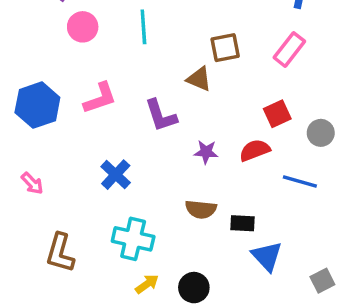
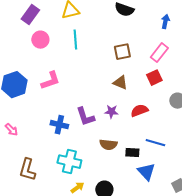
brown triangle: (199, 79) -> (120, 83), moved
red square: (277, 114) -> (154, 78), moved
purple L-shape: (161, 115) -> (85, 117), moved
blue cross: (116, 175) -> (59, 125), turned -30
blue line: (300, 182) -> (155, 143), moved

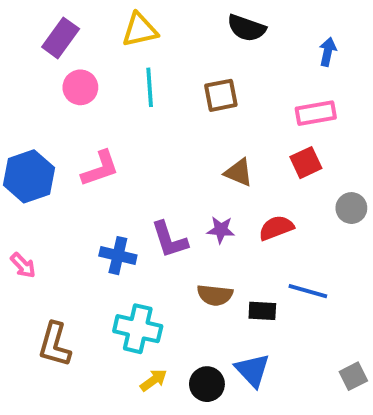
brown square: (122, 52) -> (221, 95), moved
pink rectangle: (159, 53) -> (316, 113), turned 42
blue triangle: (146, 172) -> (252, 370), moved

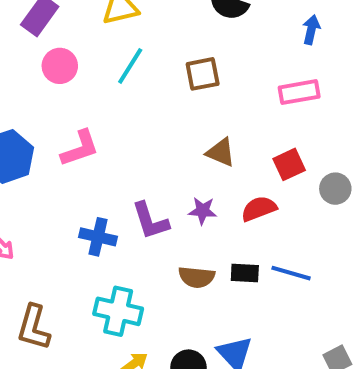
cyan line: (150, 87) -> (130, 66), turned 36
red square: (306, 163) -> (289, 164), moved
black rectangle: (262, 311) -> (245, 273), moved

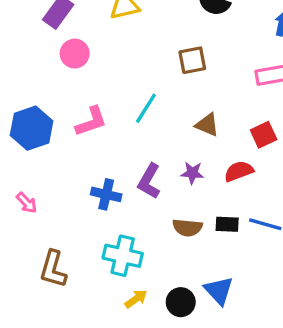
cyan line: (130, 66) -> (146, 108), moved
purple L-shape: (150, 221) -> (149, 181), turned 48

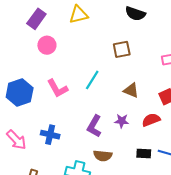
pink L-shape: (91, 122) -> (57, 88), turned 80
blue cross: (106, 194) -> (50, 135), moved
pink arrow: (27, 203) -> (16, 140), size x1.5
brown semicircle: (187, 228) -> (103, 156), moved

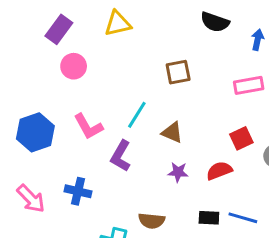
black semicircle: (135, 14) -> (215, 22), moved
brown triangle: (131, 90) -> (172, 132), moved
purple L-shape: (94, 126) -> (121, 156), moved

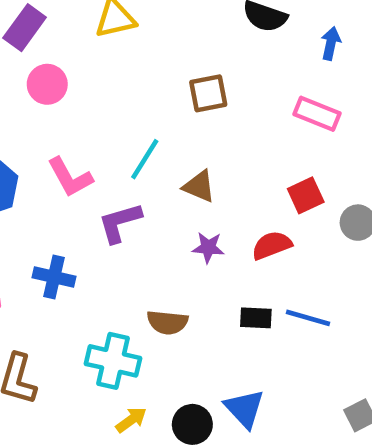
pink rectangle: (249, 85) -> (317, 114), turned 32
purple L-shape: (121, 156) -> (120, 223), turned 44

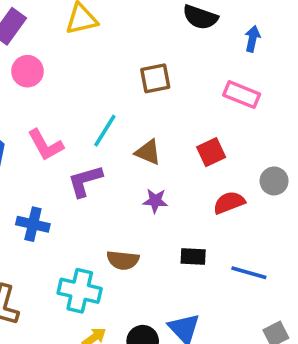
red square: (306, 195) -> (211, 152), moved
red semicircle: (272, 245) -> (229, 203), moved
blue line: (308, 318) -> (249, 273), moved

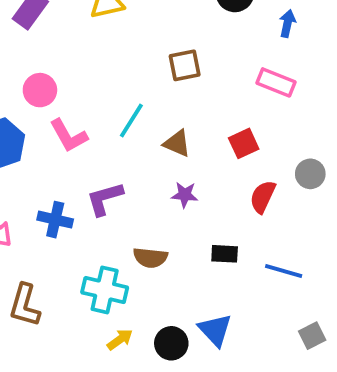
pink circle: (27, 71) -> (40, 90), moved
purple L-shape: (85, 181) -> (105, 199), moved
red semicircle: (229, 203) -> (263, 197), turned -44

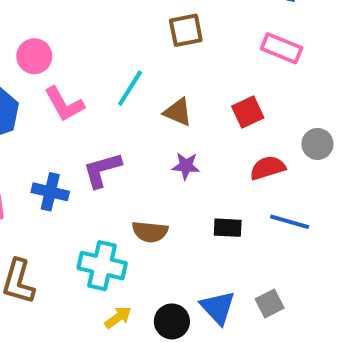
red semicircle: (263, 197) -> (268, 168), turned 48
blue line: (284, 271) -> (290, 222), moved
gray square: (312, 336) -> (270, 303), moved

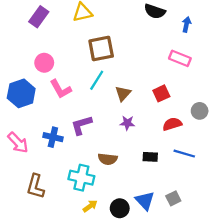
brown square: (186, 30) -> (101, 49), moved, size x1.4
brown triangle: (178, 112) -> (123, 93), turned 49

